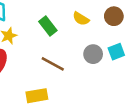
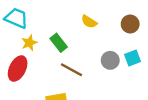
yellow semicircle: (81, 19) -> (89, 22), moved
green rectangle: (48, 26) -> (59, 43), moved

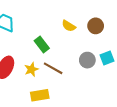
brown circle: (130, 24) -> (96, 26), moved
yellow star: (29, 43) -> (31, 69), moved

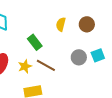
yellow semicircle: (69, 26) -> (61, 24), turned 72

